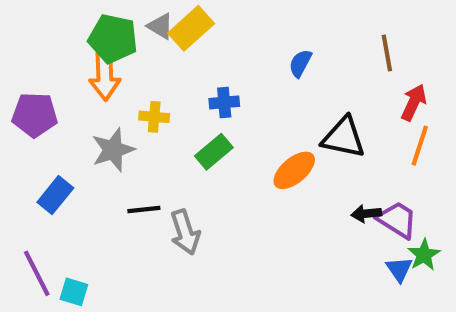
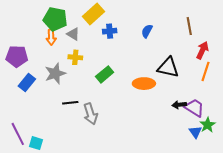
gray triangle: (160, 26) -> (73, 34), moved
orange arrow: (105, 76) -> (51, 37), size x0.7
blue cross: (224, 102) -> (110, 31), moved
orange ellipse: (294, 170) -> (144, 84), turned 40
blue rectangle: (55, 195) -> (27, 83), moved

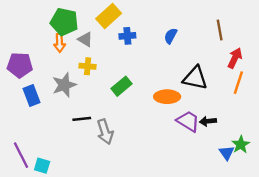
blue rectangle: (27, 83) -> (31, 95), turned -60
purple trapezoid: (194, 108) -> (188, 121), moved

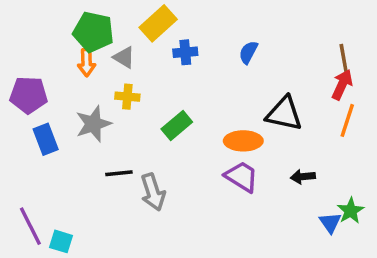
brown line: (220, 30) -> (344, 59), moved
purple trapezoid: (188, 121) -> (242, 177), moved

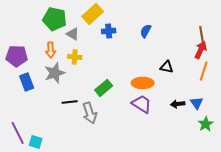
orange arrow: (87, 63) -> (51, 50), moved
black triangle: (284, 114) -> (167, 67), size x0.6
green rectangle: (177, 126) -> (104, 88), moved
blue triangle: (330, 223) -> (197, 103), moved

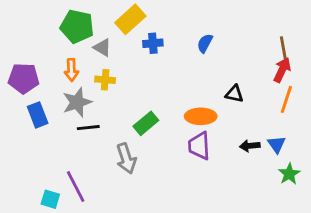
black line: (70, 102) -> (88, 128), moved
purple trapezoid: (142, 104) -> (199, 146), turned -125
purple line: (18, 133) -> (76, 187), moved

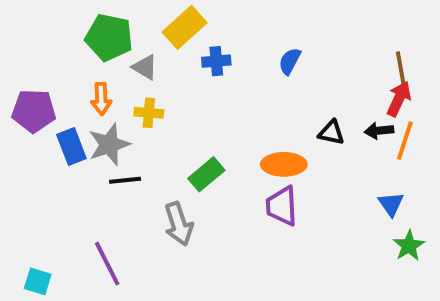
blue rectangle: (38, 115) -> (71, 146), moved
black arrow: (250, 146) -> (379, 131), moved
cyan square: (50, 199) -> (38, 281), moved

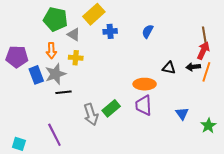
green rectangle: (206, 174) -> (111, 108), moved
blue triangle: (391, 204) -> (182, 113), moved

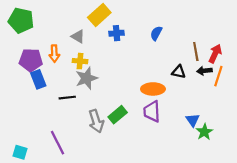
green pentagon: (55, 19) -> (21, 20), moved
brown line: (204, 35) -> (196, 51), moved
purple pentagon: (17, 57) -> (31, 60), moved
gray star: (55, 74) -> (86, 78), moved
green star: (208, 126) -> (204, 132), moved

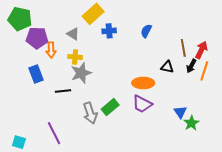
purple pentagon: (31, 60) -> (37, 38), moved
black arrow: (204, 71) -> (191, 66), turned -56
purple trapezoid: (152, 111) -> (142, 104), turned -60

